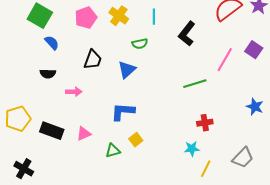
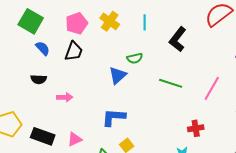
green semicircle: (140, 44) -> (135, 58), moved
black trapezoid: (93, 60) -> (74, 51), moved
pink line: (225, 60) -> (212, 88), moved
green line: (195, 84) -> (171, 83), moved, turned 35

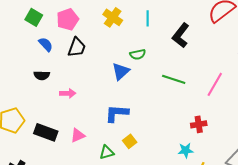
green square: (31, 21) -> (34, 17), size x0.7
pink pentagon: (77, 23) -> (68, 19), moved

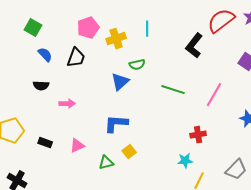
yellow cross: (113, 17) -> (116, 39), moved, turned 36
pink pentagon: (68, 19) -> (88, 28), moved
black L-shape: (181, 35) -> (194, 46), moved
black rectangle: (46, 132) -> (45, 143), size x0.6

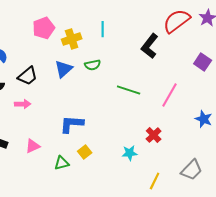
black trapezoid: (76, 58) -> (28, 76), moved, turned 30
blue triangle: (120, 82) -> (64, 69), moved
red cross: (198, 135) -> (154, 135), turned -35
cyan star: (185, 161) -> (130, 153), moved

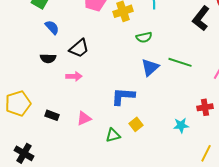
blue triangle: (64, 69) -> (150, 67), moved
red cross: (154, 135) -> (205, 107), turned 35

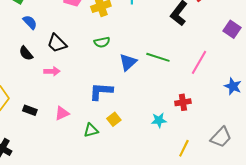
green semicircle: (144, 37) -> (102, 42), moved
black trapezoid: (79, 48) -> (57, 43), turned 85
black semicircle: (48, 58) -> (26, 53), turned 49

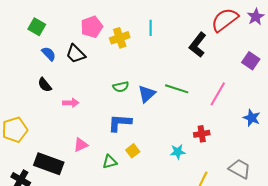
green semicircle: (102, 42) -> (121, 87), moved
black trapezoid: (57, 43) -> (76, 54), moved
black rectangle: (30, 110) -> (49, 164), moved, size x2.0
gray trapezoid: (221, 137) -> (240, 169), turned -105

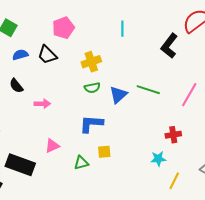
yellow cross: (120, 38) -> (91, 62), moved
blue semicircle: (49, 54) -> (20, 55), turned -63
yellow square: (133, 151) -> (104, 152), turned 32
cyan star: (178, 152) -> (158, 159), moved

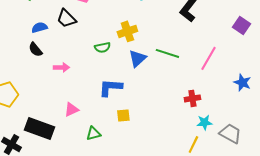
blue semicircle: (20, 55) -> (39, 27), moved
yellow cross: (91, 62) -> (127, 31), moved
green semicircle: (92, 88) -> (102, 47), moved
cyan star: (158, 159) -> (204, 122), moved
green triangle: (81, 163) -> (93, 133), moved

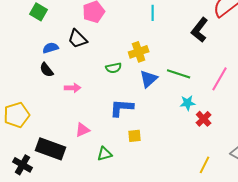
red cross: (192, 98) -> (204, 119), turned -35
cyan star: (204, 122) -> (188, 103), moved

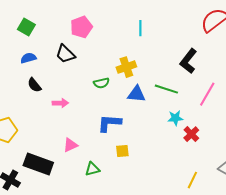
black L-shape: (200, 30) -> (188, 61), moved
blue semicircle: (51, 48) -> (28, 58), moved
blue triangle: (149, 79) -> (136, 94), turned 48

